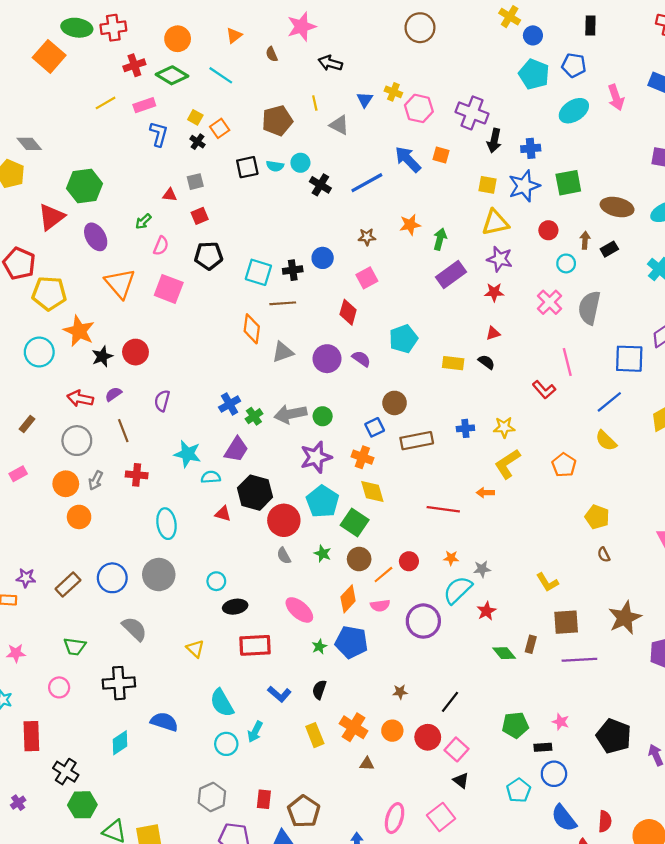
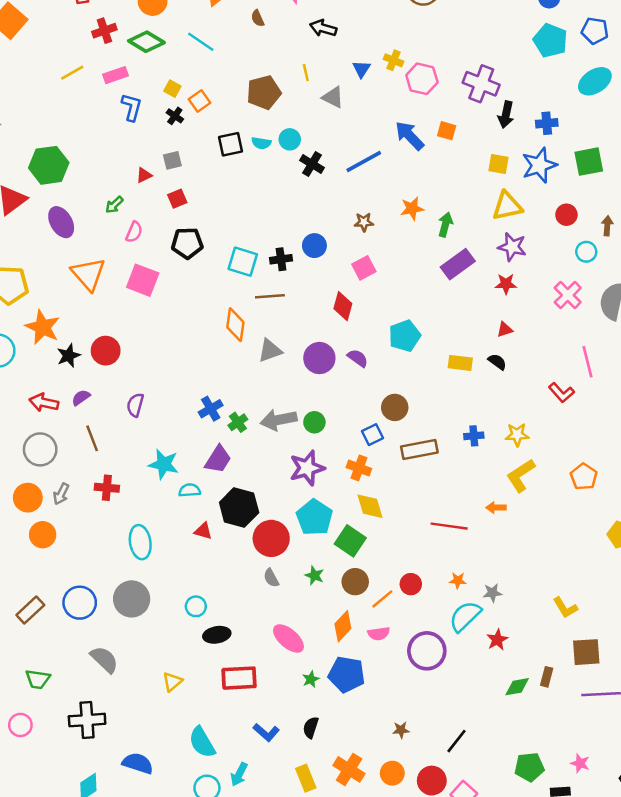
red triangle: (170, 195) -> (144, 175), turned -32
yellow triangle: (195, 649) -> (172, 682), turned 36
green diamond: (504, 653) -> (517, 687), turned -60

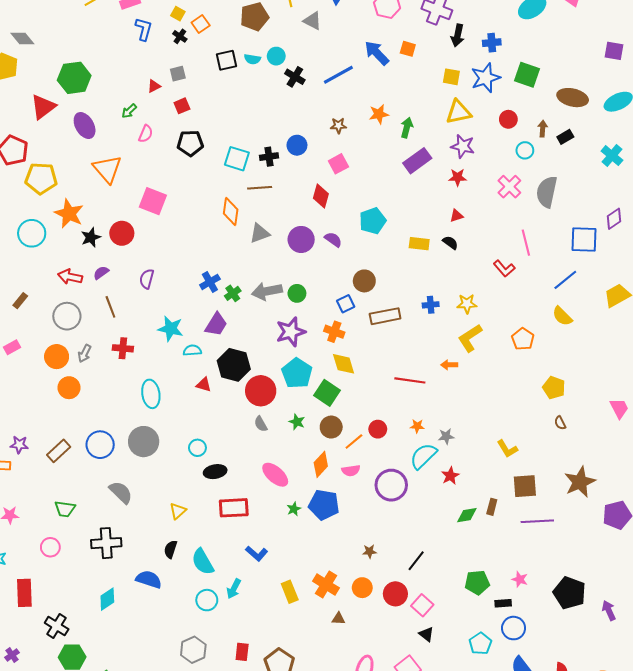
green square: (589, 162) -> (527, 75), turned 30
pink square: (143, 280) -> (153, 201), moved
black semicircle: (311, 727) -> (171, 549), moved

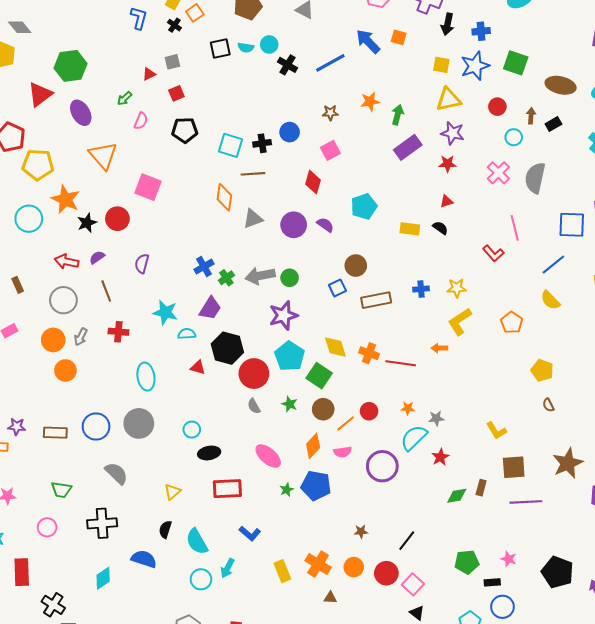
brown rectangle: (20, 301) -> (18, 285), turned -63
orange cross: (334, 332) -> (369, 353), moved
brown rectangle: (59, 451) -> (55, 433), turned 45

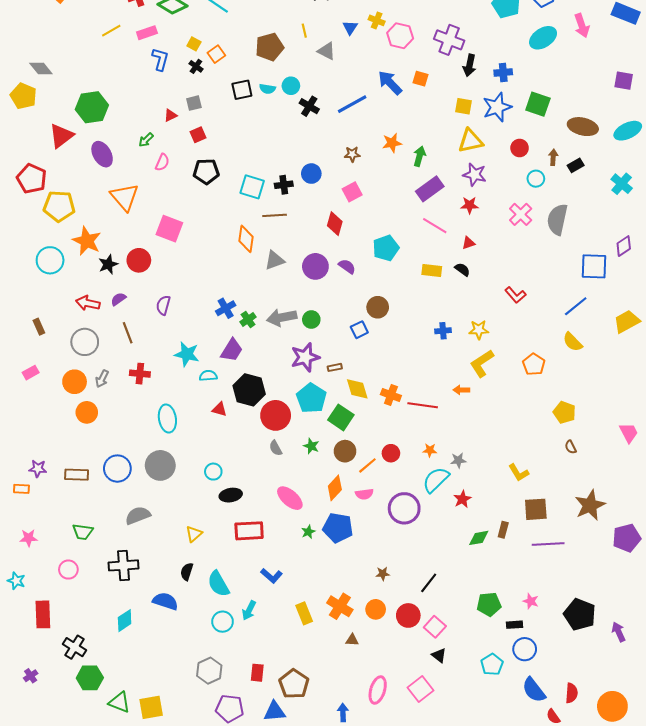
pink line: (515, 228) -> (435, 226), moved, turned -45
brown rectangle: (376, 300) -> (335, 367), moved, size x0.5
gray semicircle: (116, 473) -> (138, 515), turned -65

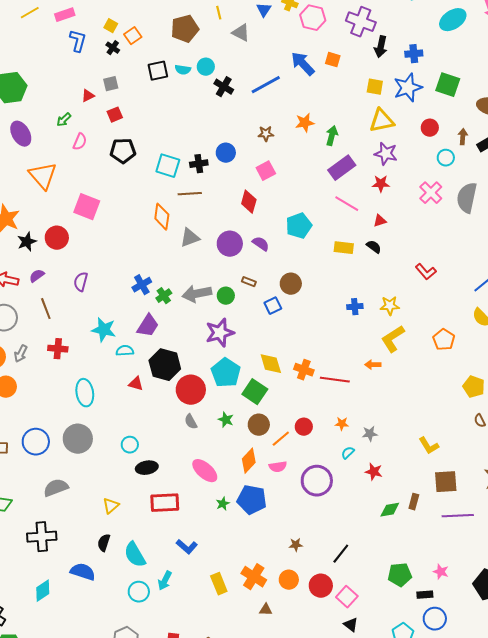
brown rectangle: (335, 367) -> (249, 282), moved, turned 32
cyan semicircle: (436, 480) -> (348, 453), size x0.5
red star: (462, 499) -> (374, 472), turned -30

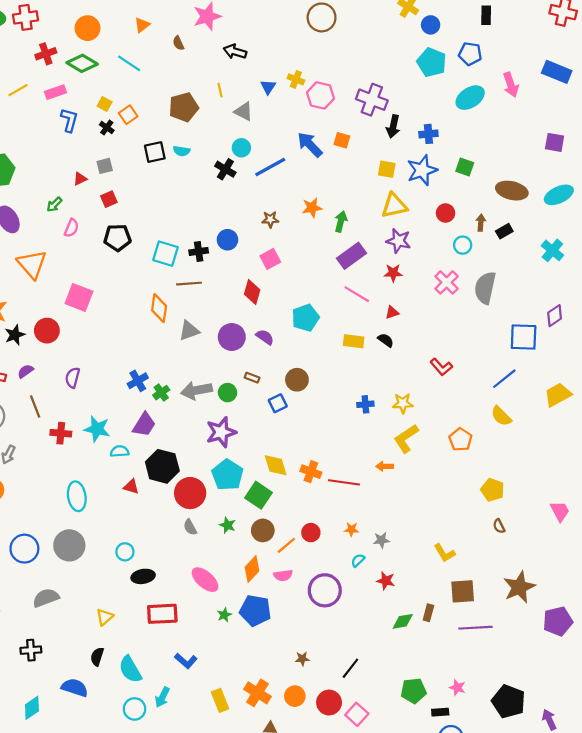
cyan circle: (206, 67) -> (241, 148), moved
green square: (448, 85) -> (465, 167), size x0.7
red cross: (58, 349) -> (61, 433), moved
black cross: (42, 537) -> (31, 650), size x0.7

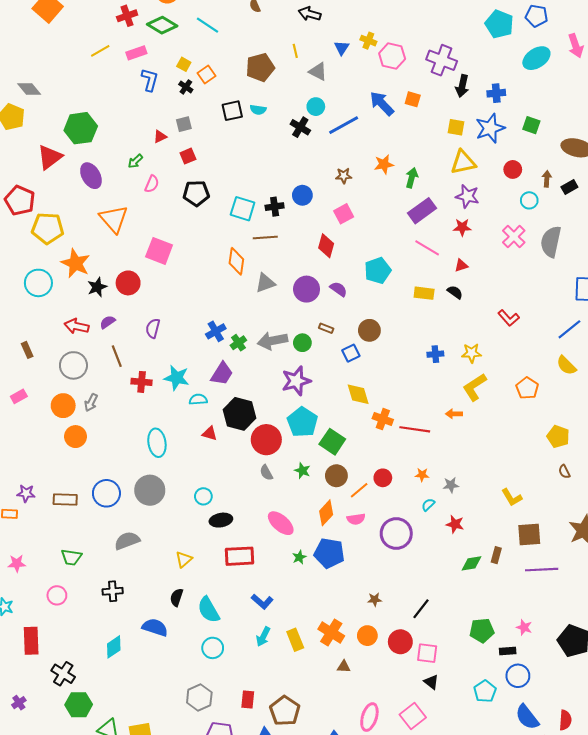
yellow diamond: (276, 465) -> (358, 394), moved
cyan arrow: (162, 697) -> (263, 637), moved
pink square: (357, 714) -> (427, 653), turned -35

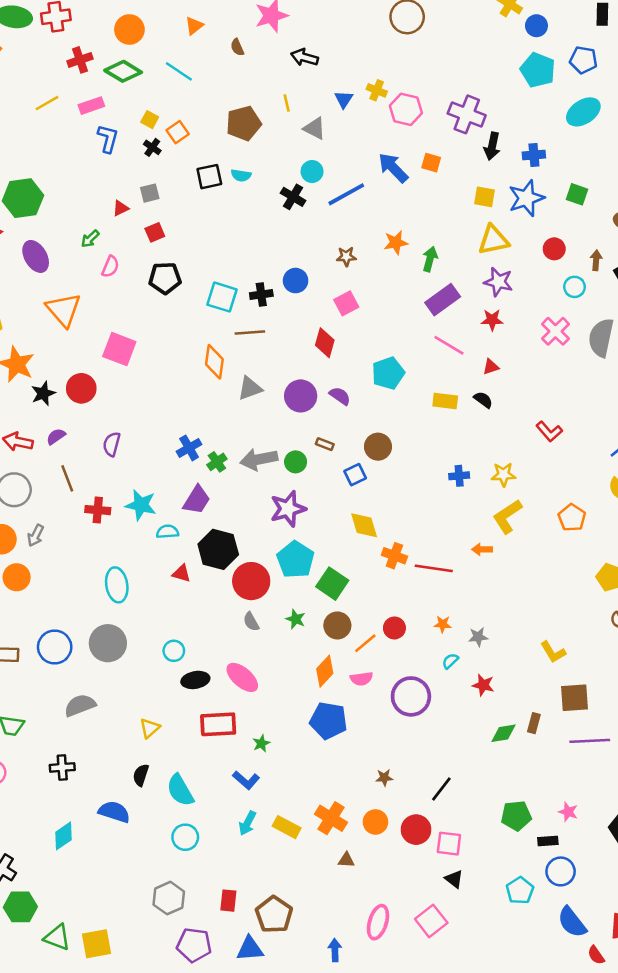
pink ellipse: (281, 523) -> (242, 677), moved
green star: (299, 557) -> (261, 743), moved
yellow rectangle: (295, 640) -> (287, 827), turned -40

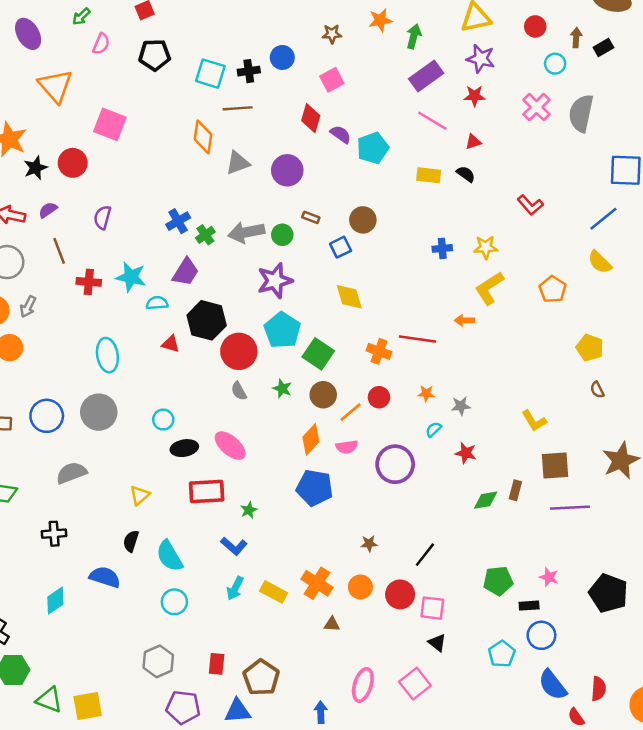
purple semicircle: (340, 396) -> (341, 134), moved
orange cross: (394, 556) -> (379, 351), moved

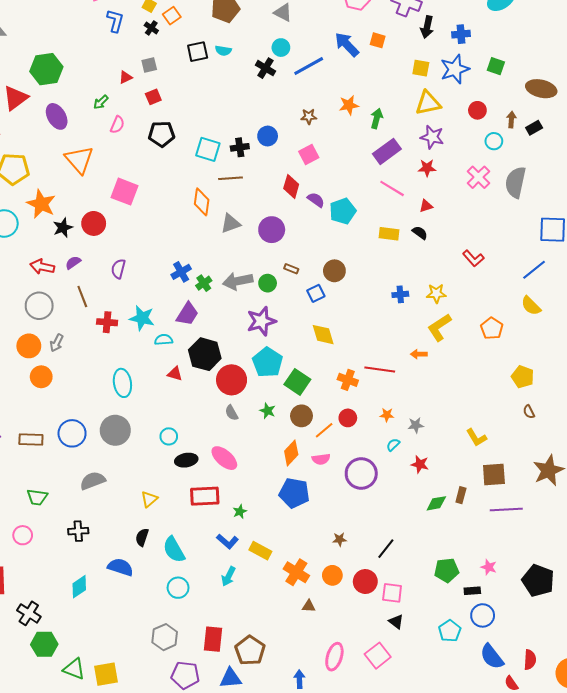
yellow rectangle: (274, 592) -> (260, 551), moved
red rectangle: (217, 664) -> (213, 639), size x1.4

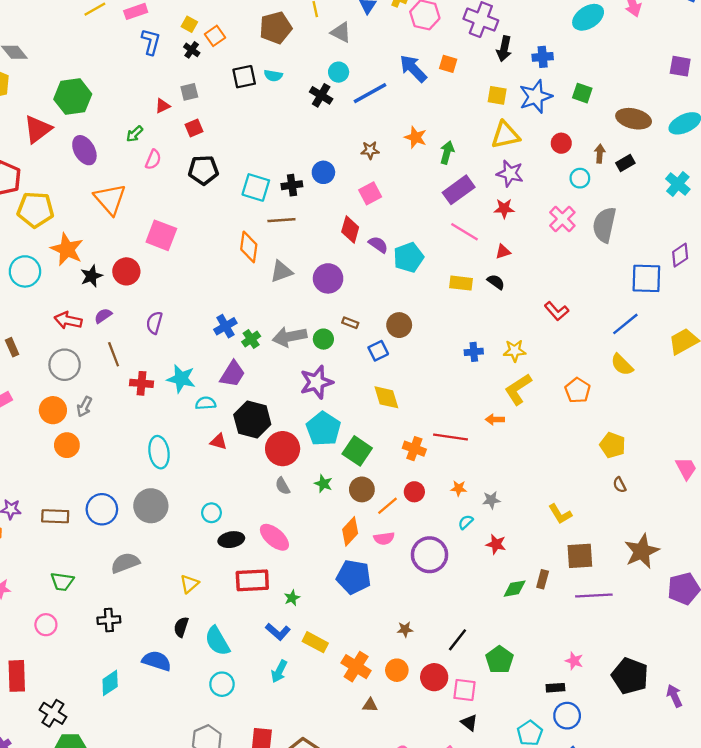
orange star: (349, 105) -> (416, 137), turned 30
green pentagon: (447, 570) -> (499, 660), moved, turned -30

